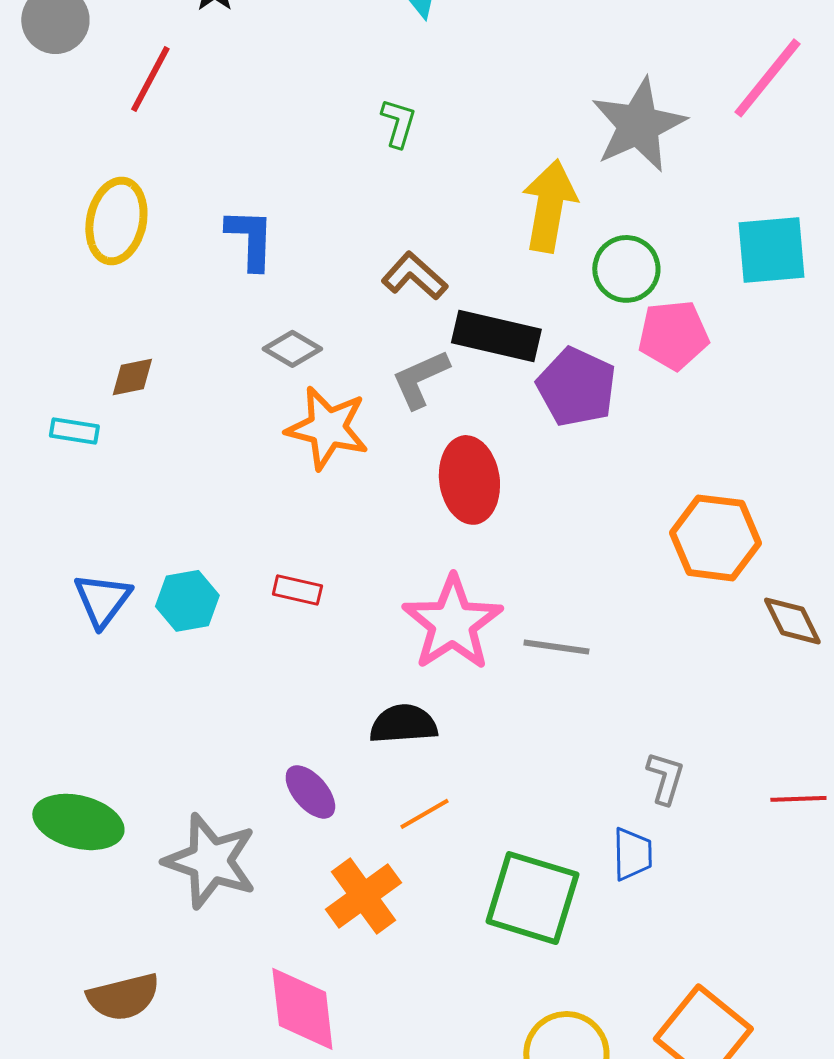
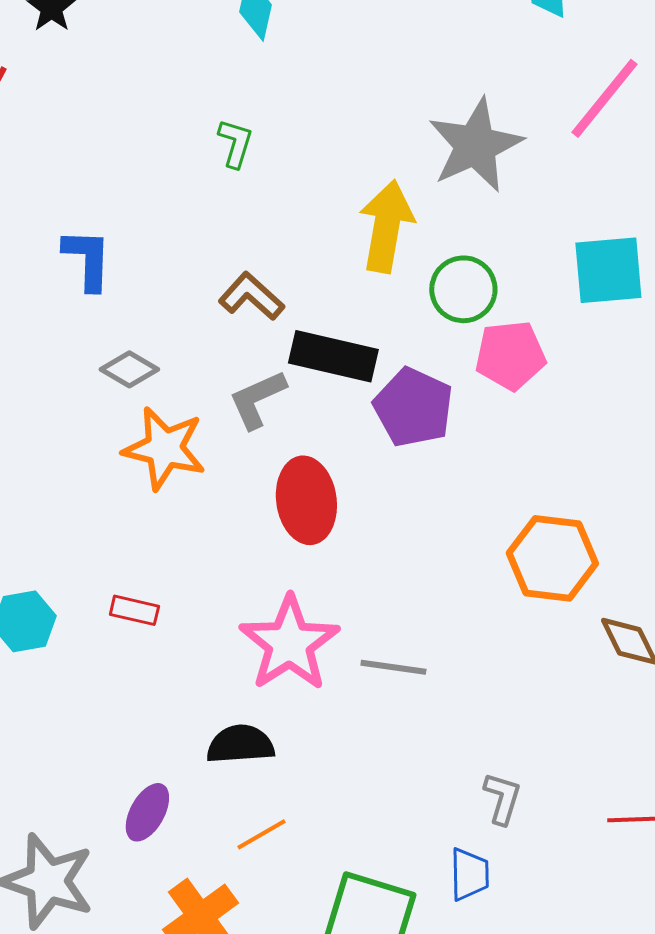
purple ellipse: (310, 792) -> (147, 812), turned 70

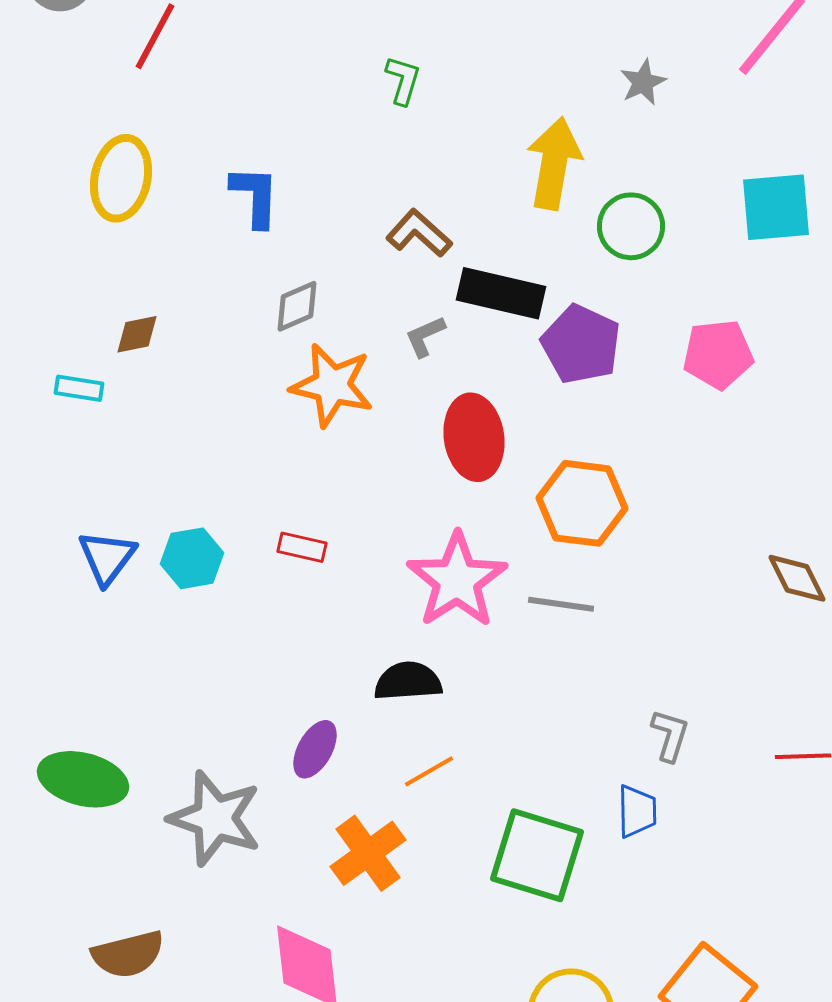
gray star: (475, 145) -> (643, 82), size x0.5
pink pentagon: (510, 355) -> (718, 354), moved
gray diamond: (129, 369) -> (297, 306), turned -54
gray L-shape: (257, 399) -> (425, 336), size x0.7
orange hexagon: (552, 558) -> (582, 503), moved

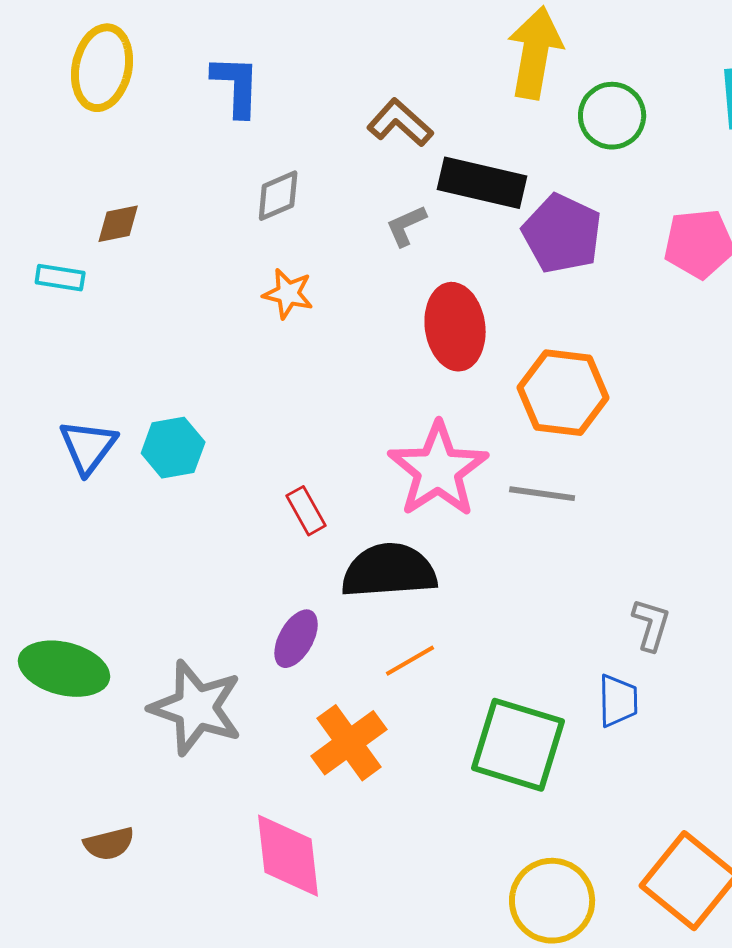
orange star: (332, 385) -> (288, 294), moved, size x0.6
red rectangle: (302, 547) -> (306, 511), moved, turned 48
black semicircle: (408, 681) -> (389, 571), size x1.4
brown semicircle: (128, 954) -> (109, 844), size x0.7

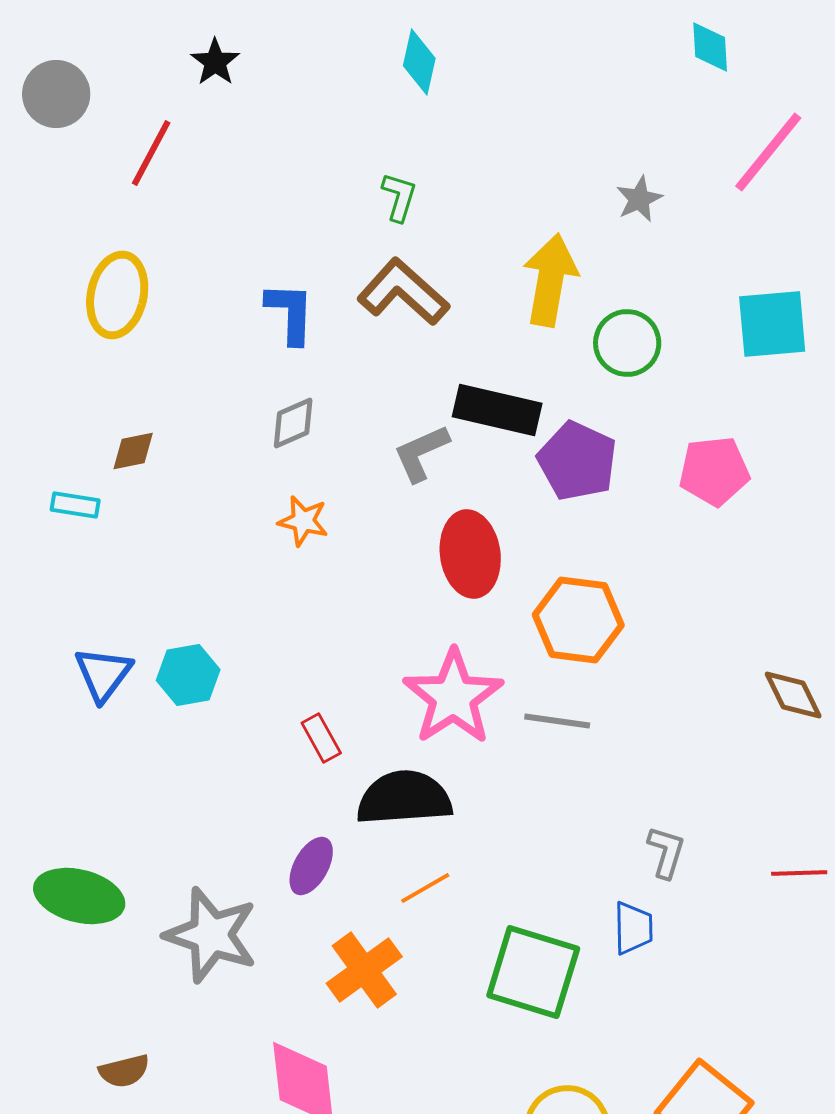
blue L-shape: (236, 86) -> (290, 313), moved
brown L-shape: (400, 123) -> (403, 292), moved, size x1.4
gray L-shape: (406, 226) -> (421, 453), size x1.4

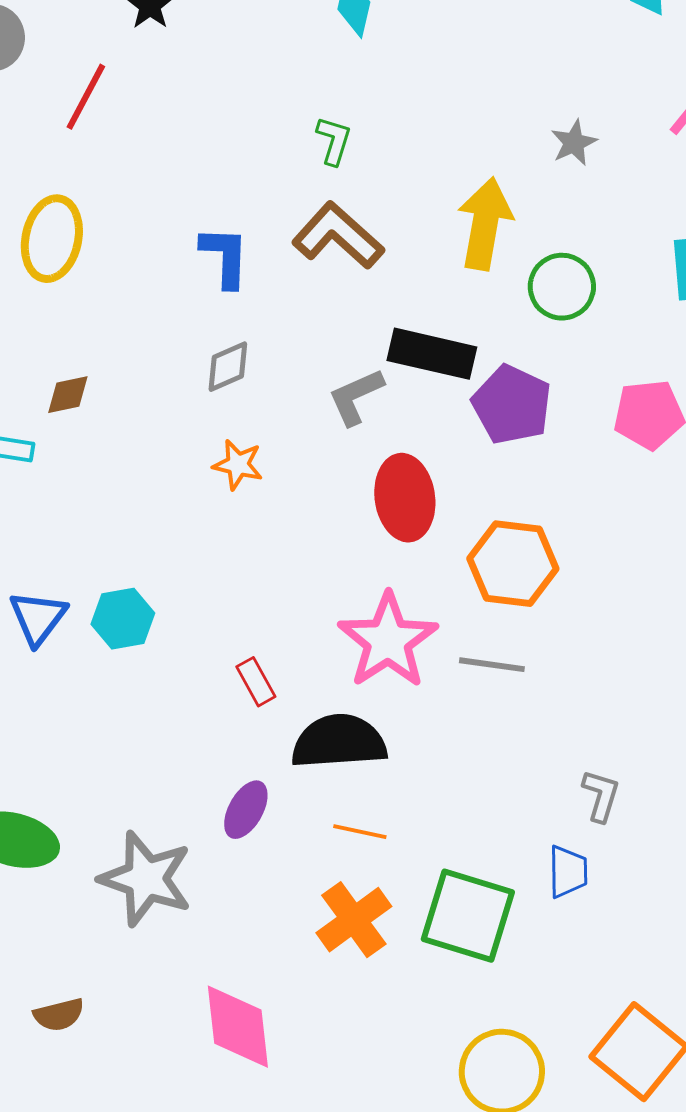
orange line: (425, 888) -> (360, 832), turned 42
orange cross: (364, 970) -> (354, 920), moved

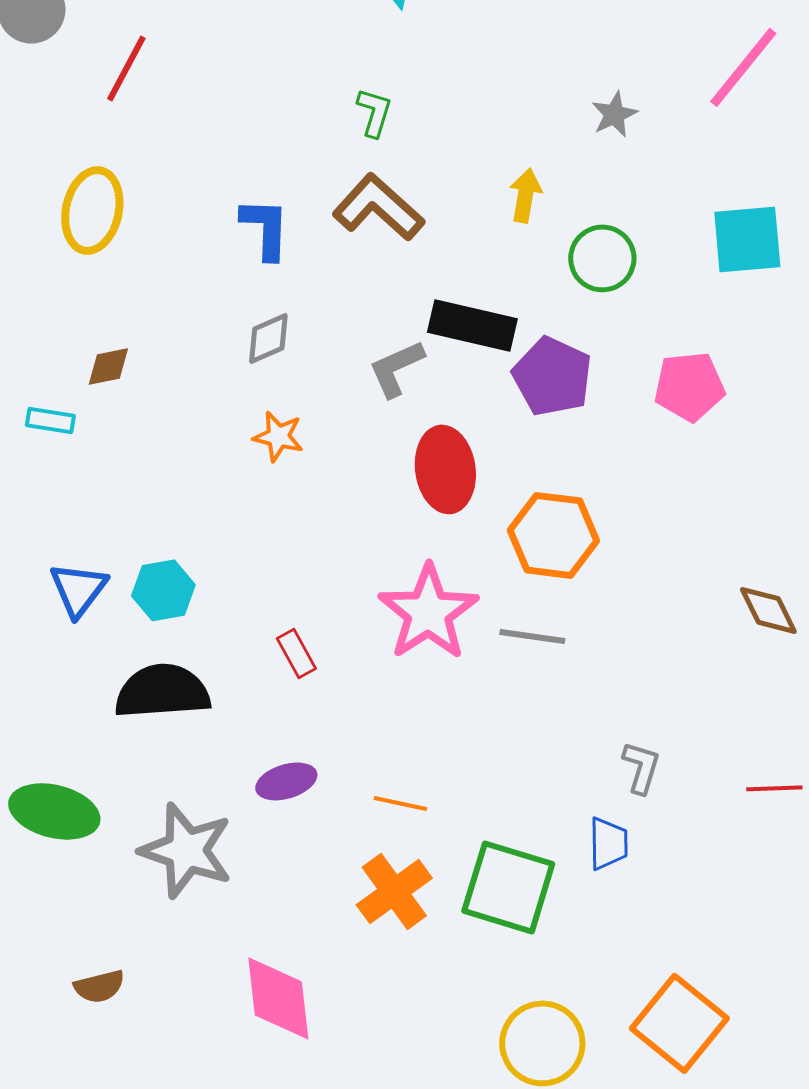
yellow arrow: (485, 224) -> (525, 195), size x0.6
black semicircle: (339, 742) -> (162, 691), moved
purple ellipse: (246, 810) -> (286, 781), turned 44

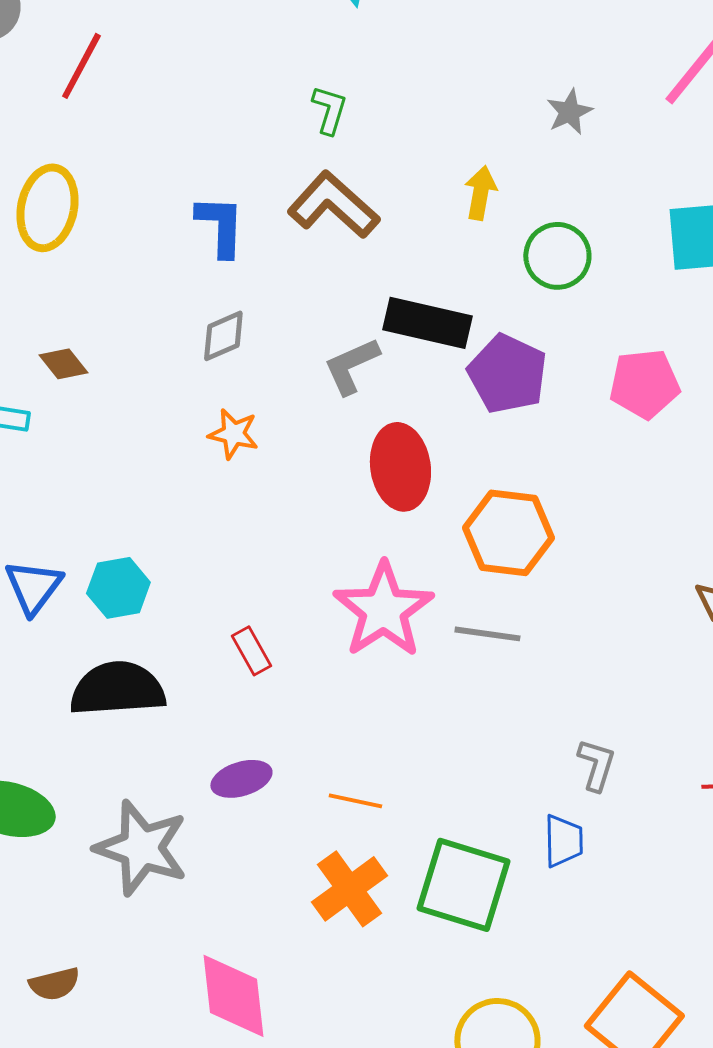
brown diamond: (108, 366) -> (63, 364), turned 63

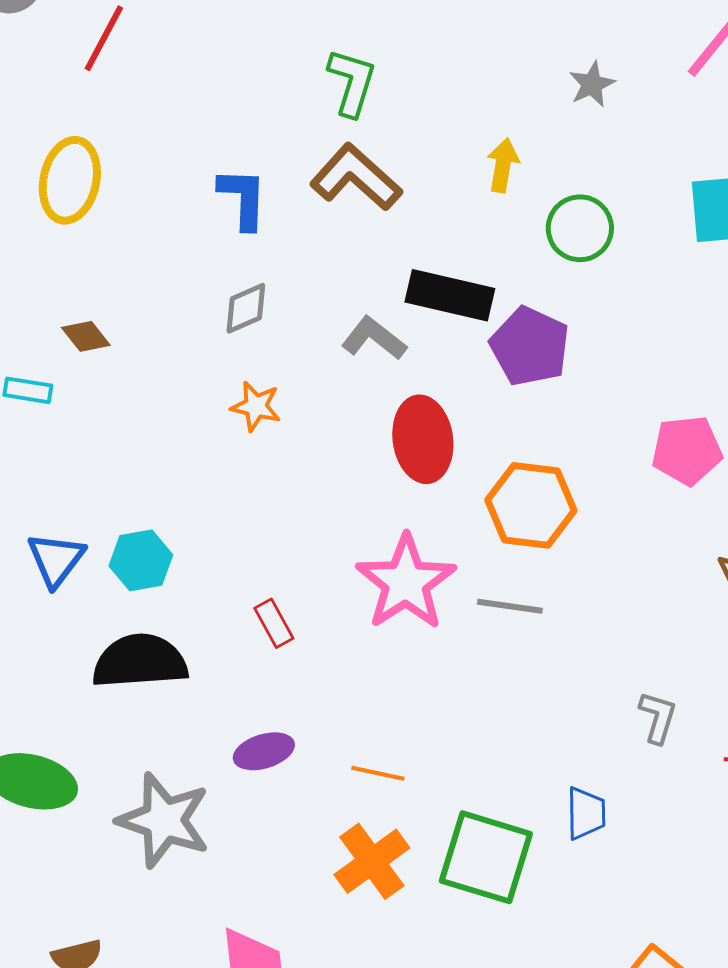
green L-shape: (329, 110) -> (352, 82), size x1.4
gray L-shape: (351, 366) -> (374, 338), turned 62
pink pentagon: (644, 384) -> (687, 450), moved
gray L-shape: (596, 765) -> (658, 717), moved

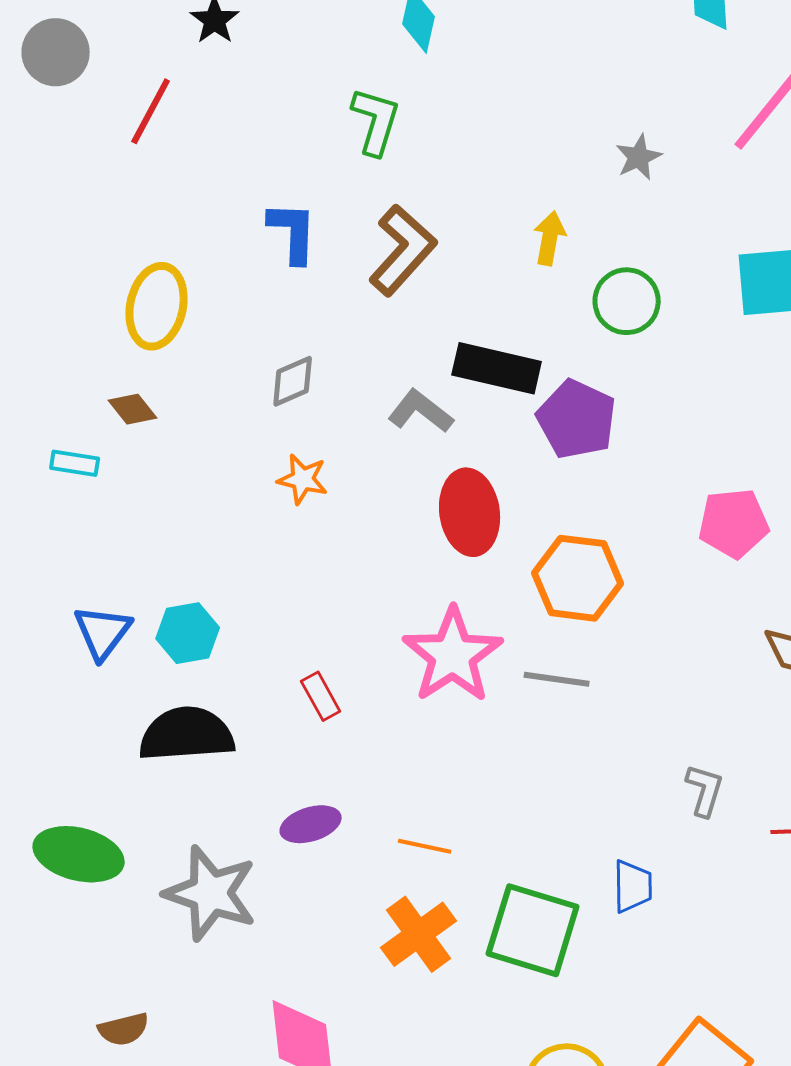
green L-shape: (352, 82) -> (376, 121), moved
brown L-shape: (356, 177) -> (403, 250), turned 90
yellow ellipse: (70, 180) -> (157, 306), moved
blue L-shape: (243, 198) -> (293, 232), moved

